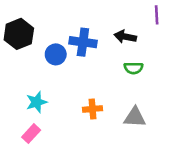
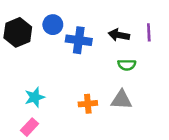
purple line: (157, 15) -> (149, 32), moved
blue circle: (56, 54) -> (53, 25), moved
gray triangle: (135, 117) -> (122, 100), moved

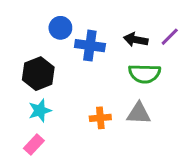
black hexagon: (18, 32) -> (38, 74), moved
purple line: (149, 32) -> (170, 37), turned 48
green semicircle: (127, 65) -> (145, 74), size x1.5

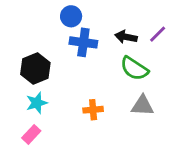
blue circle: (60, 28) -> (71, 16), moved
green semicircle: (145, 74) -> (134, 69), turned 32
gray triangle: (139, 113) -> (142, 106), moved

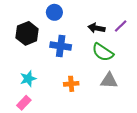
blue cross: (83, 42) -> (61, 46), moved
black hexagon: (35, 69) -> (27, 33), moved

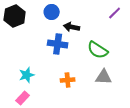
purple line: (121, 26) -> (115, 13), moved
black arrow: (96, 28) -> (72, 27), moved
black hexagon: (27, 33) -> (15, 16), moved

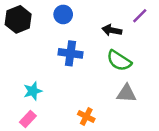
black arrow: (72, 27) -> (112, 30), moved
orange cross: (68, 80) -> (86, 117), moved, turned 32

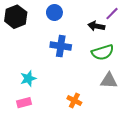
purple line: (140, 16) -> (112, 14), moved
green semicircle: (119, 61) -> (103, 52), turned -50
pink rectangle: (28, 119) -> (24, 103), turned 32

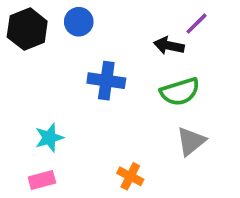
blue circle: (54, 13) -> (79, 22), moved
gray triangle: (109, 81) -> (191, 141), turned -42

